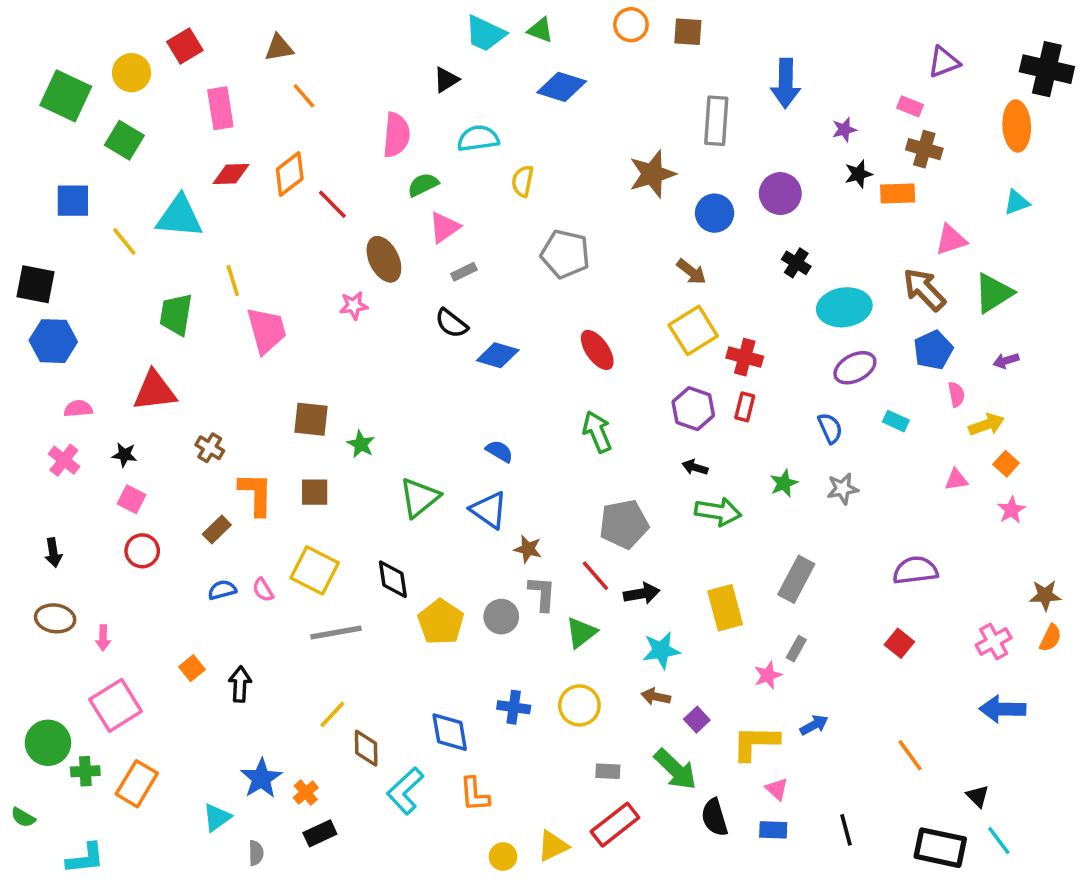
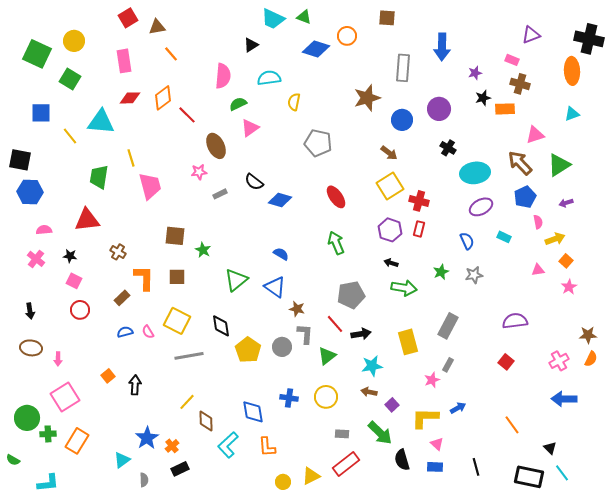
orange circle: (631, 25) -> (347, 36), moved
red square: (185, 46) -> (128, 18), moved
gray rectangle: (464, 272) -> (220, 194), moved

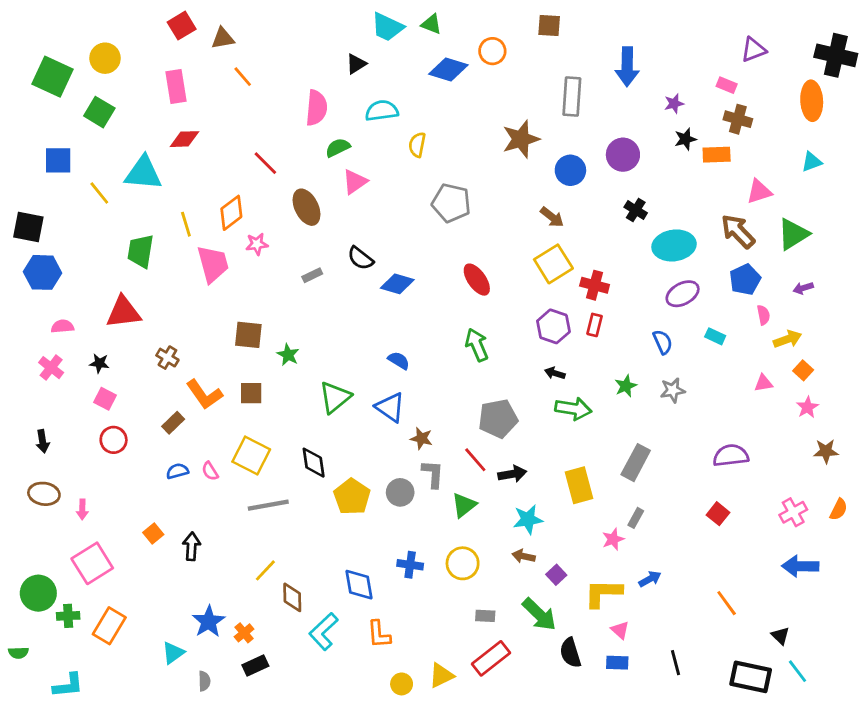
orange diamond: (163, 98) -> (231, 213), moved
pink star: (199, 172) -> (257, 244), moved
orange L-shape: (144, 278) -> (204, 394), turned 144
brown star: (588, 335) -> (826, 451), moved
green semicircle: (13, 460) -> (18, 653), turned -32

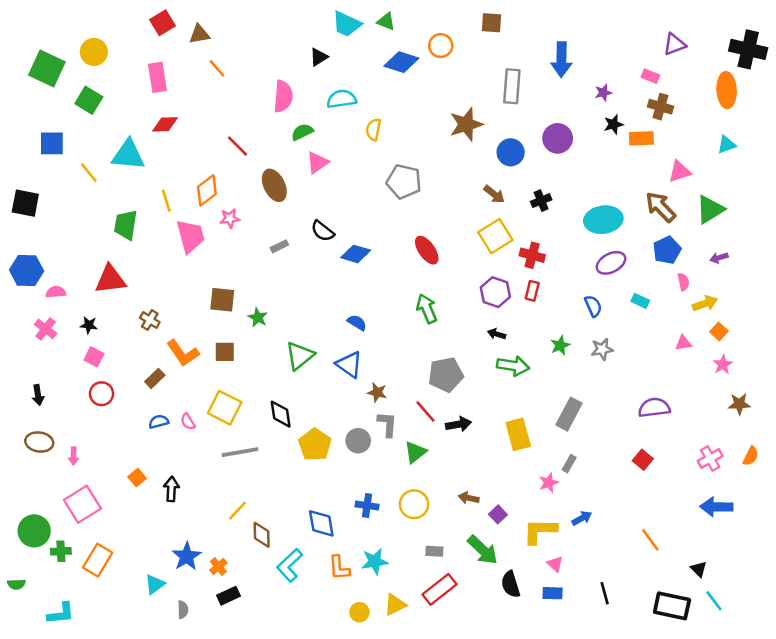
black cross: (636, 210) -> (541, 201), moved, turned 36
blue hexagon: (43, 272) -> (27, 270), moved
cyan star: (528, 519) -> (375, 561), moved

